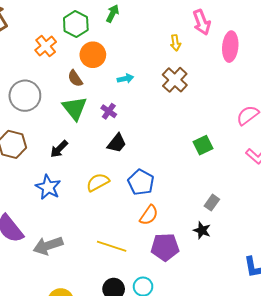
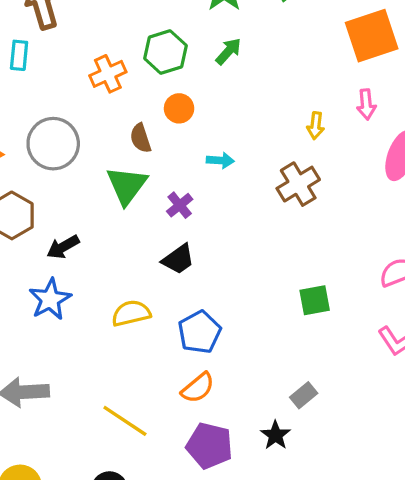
pink arrow: (202, 22) -> (366, 104), size x0.7
orange circle: (93, 55) -> (179, 108), size x0.7
black arrow: (59, 149) -> (63, 247), moved

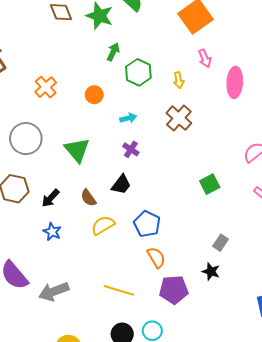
green hexagon: (165, 52) -> (138, 72), moved
brown semicircle: (141, 138) -> (88, 198), moved
purple cross: (180, 205) -> (131, 149), moved
blue star: (50, 299) -> (52, 232), size x0.7
orange semicircle: (198, 388) -> (156, 257), turned -65

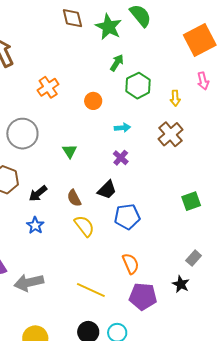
green triangle: (77, 150) -> (70, 151), size x0.6
blue pentagon: (147, 224) -> (127, 217), moved, turned 30
yellow semicircle: (103, 225) -> (84, 226), turned 75

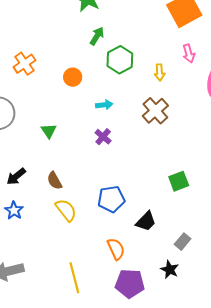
black trapezoid: (107, 190) -> (146, 221), moved
yellow line: (91, 290) -> (74, 278), turned 52

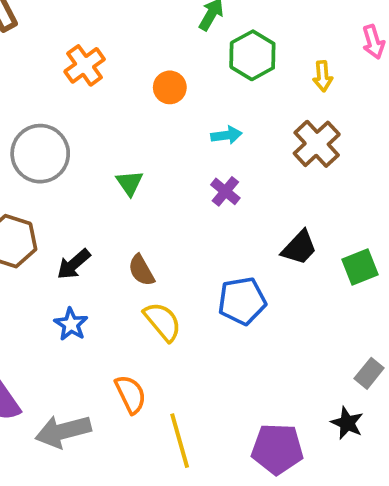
black trapezoid: (146, 221) -> (299, 248), moved
orange semicircle: (116, 249) -> (131, 394), moved

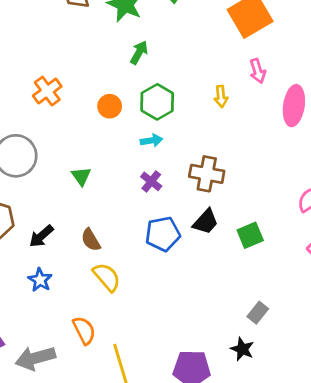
green hexagon: (252, 55) -> (157, 102), moved
brown cross: (317, 144) -> (207, 174), moved, turned -36
blue pentagon: (242, 301) -> (163, 234), moved

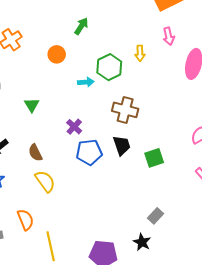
green arrow: (139, 52) -> (81, 26), moved
green hexagon: (157, 102) -> (109, 67), moved
purple cross: (151, 181) -> (74, 127), moved
black trapezoid: (206, 222) -> (122, 145), turned -65

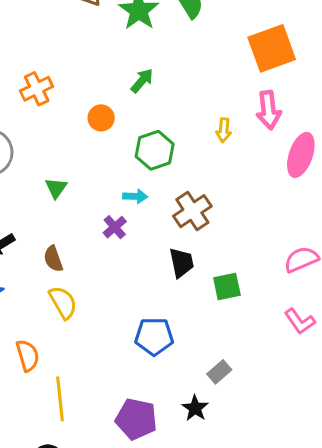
pink arrow: (169, 36) -> (269, 110), size x1.4
green hexagon: (109, 67) -> (155, 150), moved
cyan arrow: (86, 82) -> (135, 196), moved
brown cross: (125, 110) -> (192, 211), turned 35
blue pentagon: (89, 152) -> (154, 336), moved

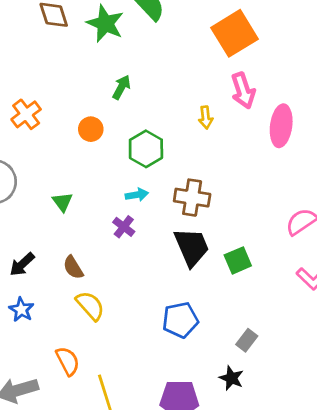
brown cross: (192, 211) -> (192, 198), turned -36
black trapezoid: (181, 263) -> (192, 247), size x1.4

